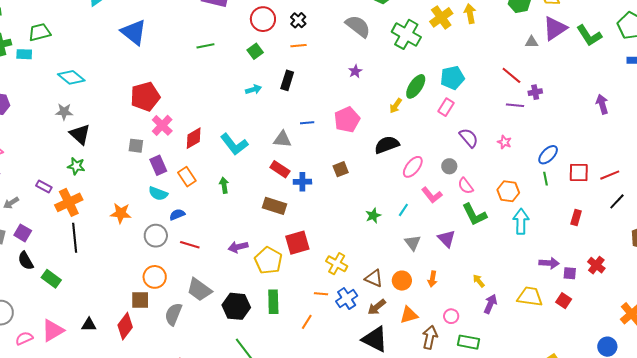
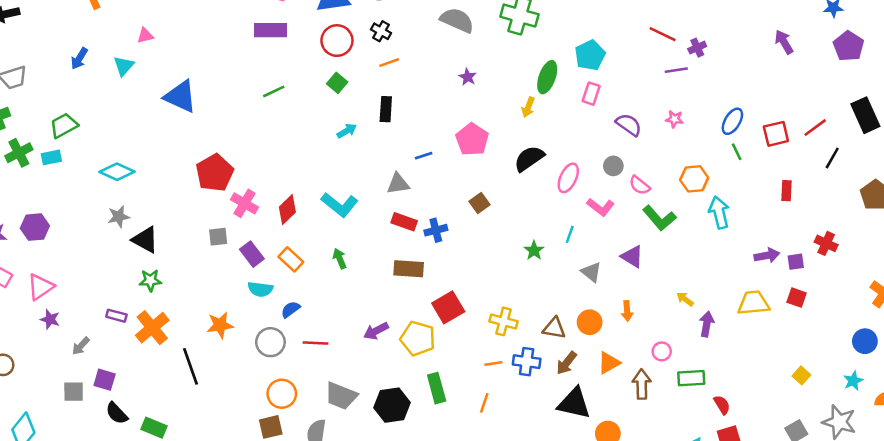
black line: (75, 238) -> (191, 366), moved
blue cross: (347, 299) -> (527, 362), turned -35

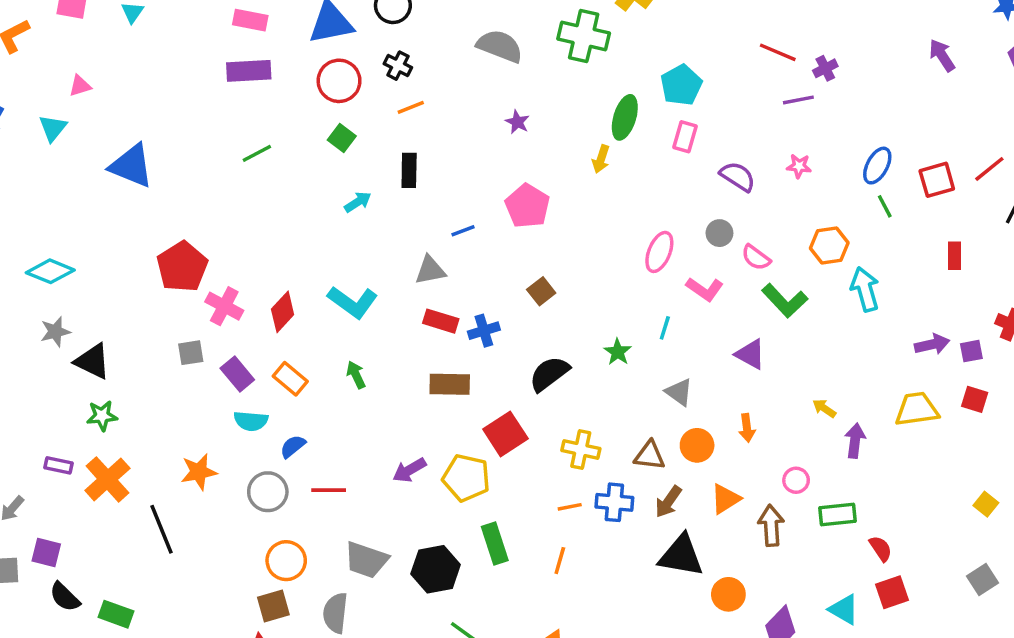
black semicircle: (529, 158) -> (549, 374), moved
gray triangle: (591, 272) -> (679, 392), moved

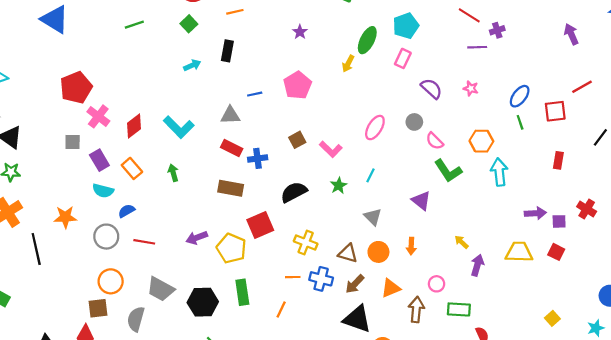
red line: (989, 169) -> (582, 87), moved
pink L-shape: (705, 289) -> (331, 149), moved

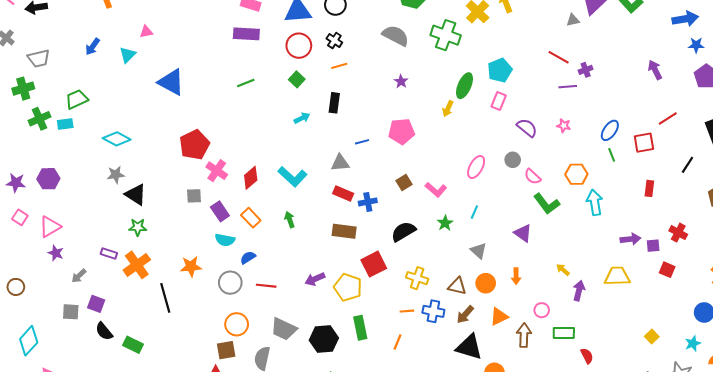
pink pentagon: (297, 85) -> (401, 131), turned 30
red square: (556, 252) -> (667, 270), moved

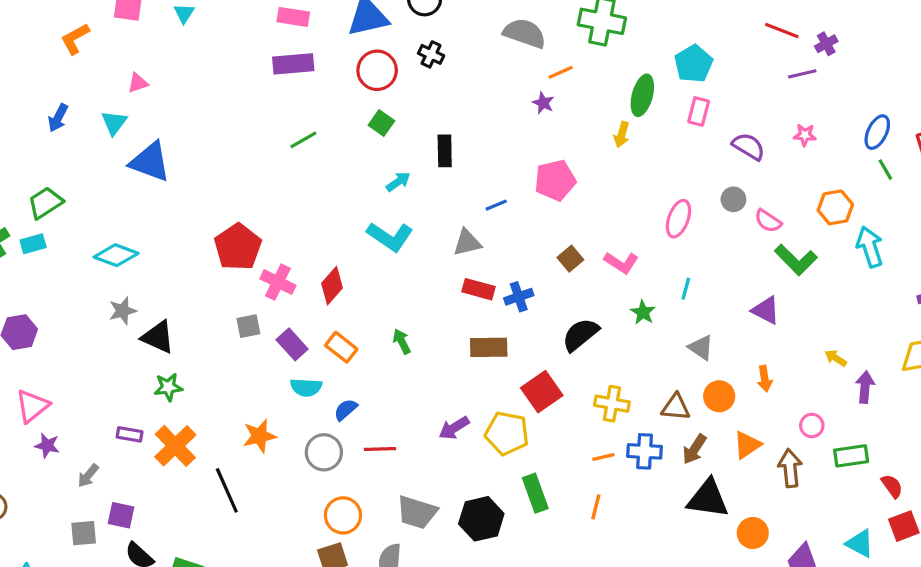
orange line: (339, 66) -> (561, 72), moved
blue triangle: (171, 82) -> (150, 162), moved
cyan L-shape: (292, 177) -> (390, 237), moved

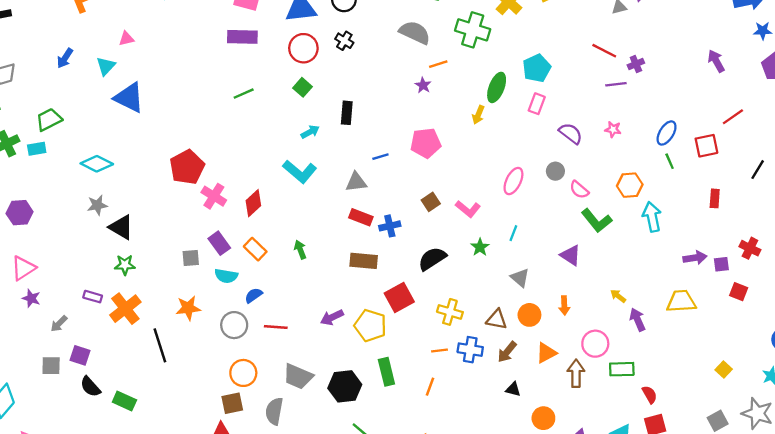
gray square: (248, 326) -> (191, 258), moved
purple arrow: (865, 387) -> (637, 320), turned -35
pink circle: (812, 425) -> (595, 344), size x1.5
black triangle: (708, 499) -> (513, 389), size x0.5

